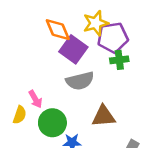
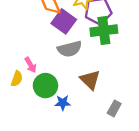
green cross: (119, 60) -> (104, 31), size x1.6
brown triangle: (104, 116) -> (90, 80), turned 50

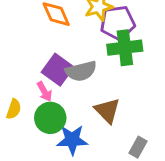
purple square: (64, 21) -> (58, 70), moved
pink arrow: (31, 65) -> (44, 92), moved
blue star: (63, 103) -> (72, 140), size x1.5

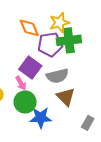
purple pentagon: (118, 23) -> (50, 45), moved
green cross: (125, 48) -> (69, 40), moved
gray semicircle: (81, 71) -> (57, 76), moved

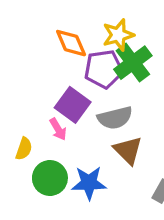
green cross: (69, 40) -> (133, 63), turned -30
green circle: (25, 102) -> (50, 178), moved

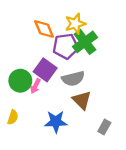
pink arrow: (58, 129) -> (35, 86), turned 56
yellow semicircle: (24, 149) -> (13, 117), moved
green circle: (50, 178) -> (20, 81), moved

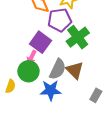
green cross: (85, 42) -> (78, 37), moved
gray semicircle: (73, 79) -> (58, 69), moved, turned -50
green circle: (20, 81) -> (28, 71), moved

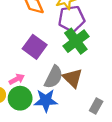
purple pentagon: (60, 20) -> (72, 19), moved
pink arrow: (32, 57) -> (17, 79), moved, turned -144
green circle: (28, 71) -> (20, 98), moved

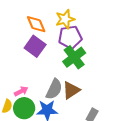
purple square: (35, 47) -> (35, 46), moved
brown triangle: (73, 78) -> (71, 90), turned 42

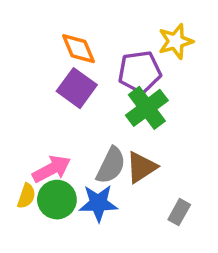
yellow star: (65, 19) -> (176, 41), moved
pink arrow: (21, 91) -> (52, 169), size x1.5

